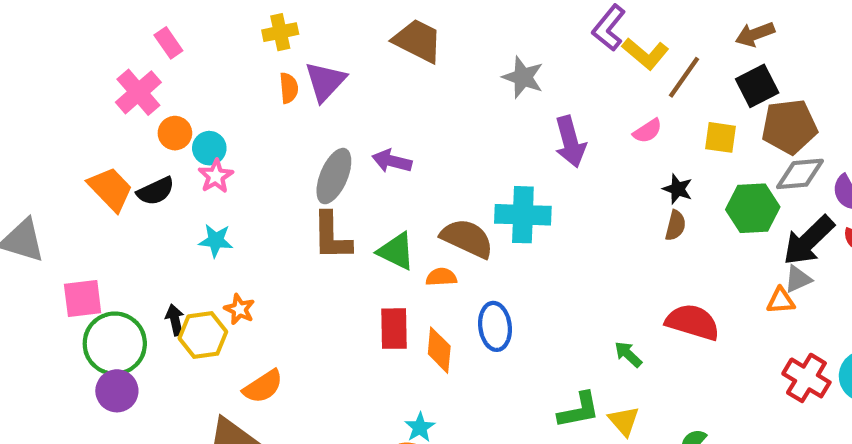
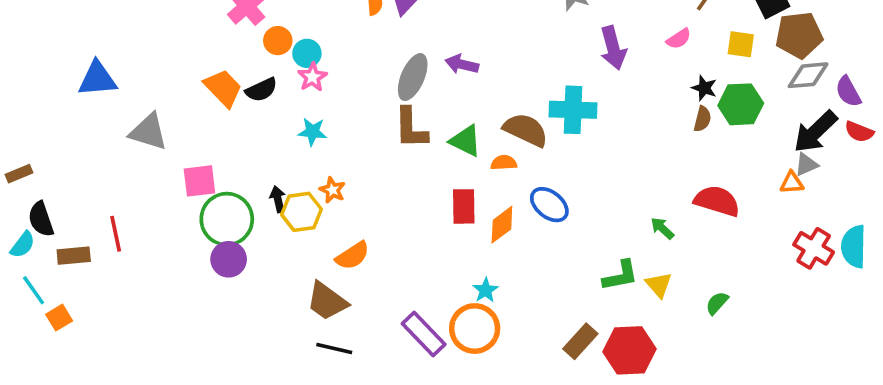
green hexagon: (753, 208) -> (741, 104), moved
blue ellipse: (495, 326) -> (549, 205), turned -45
orange diamond: (439, 350) -> (502, 225), turned 48

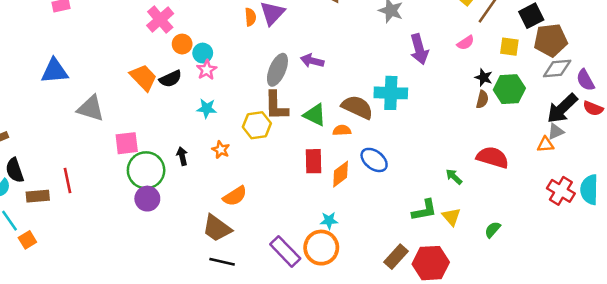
yellow hexagon: (301, 212) -> (257, 125), moved
cyan star: (486, 290) -> (329, 221), turned 30

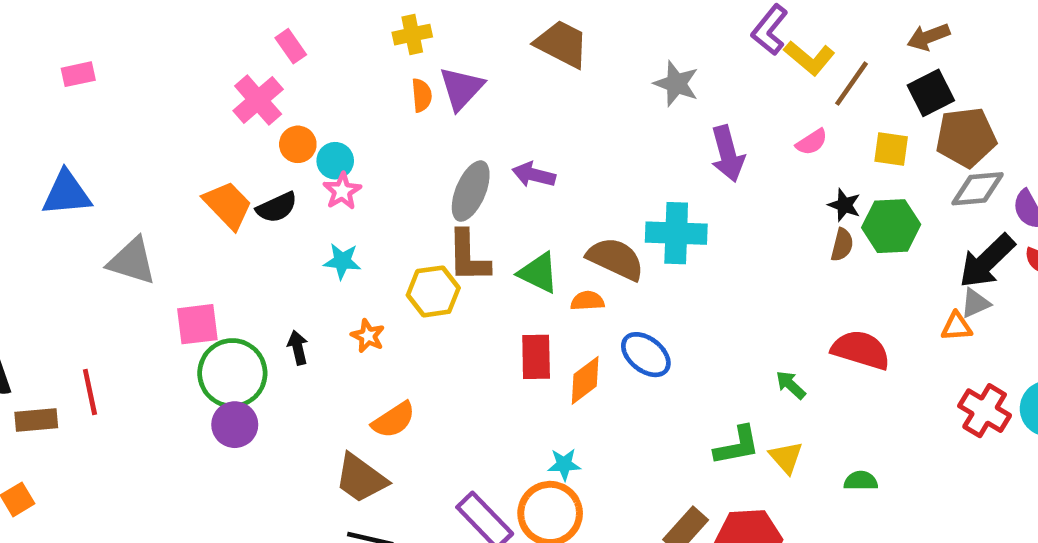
green semicircle: (493, 230) -> (861, 481), turned 48

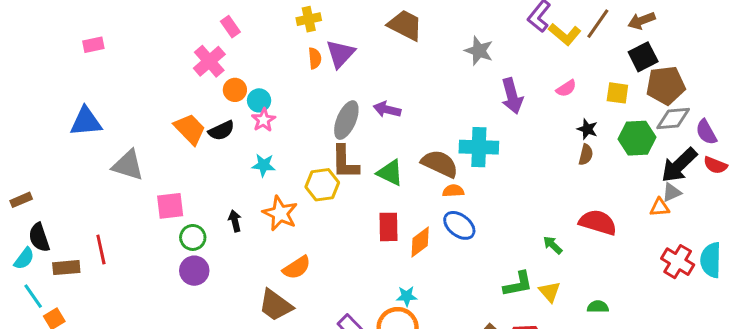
brown line: (851, 84) -> (598, 24), moved
green hexagon: (891, 226) -> (637, 138), moved
orange semicircle: (587, 301) -> (453, 191), moved
orange star: (368, 336) -> (280, 213), size x1.6
green circle: (232, 373) -> (193, 237), size x0.6

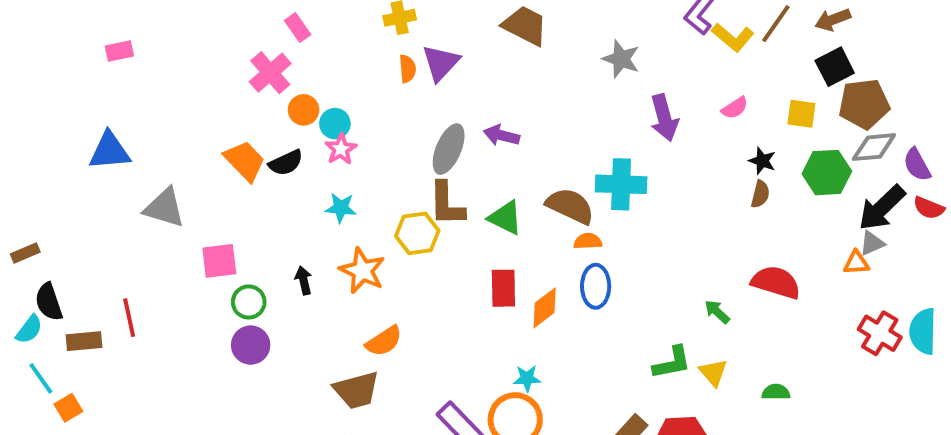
blue ellipse: (459, 225) -> (596, 286), turned 52
brown trapezoid: (276, 305) -> (356, 390), turned -51

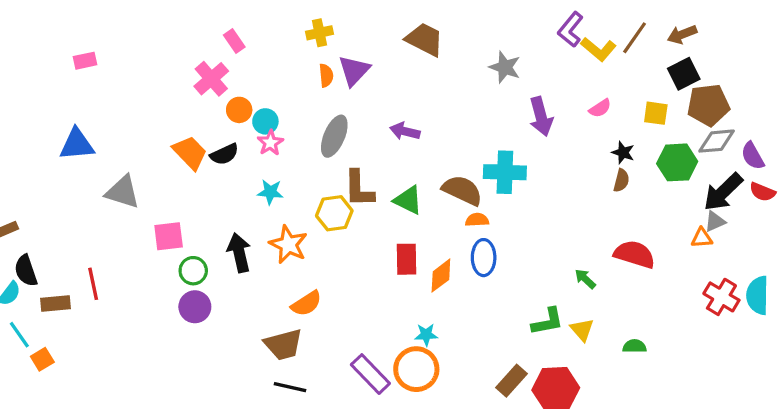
gray ellipse: (449, 149) -> (334, 136), moved
black arrow: (304, 280) -> (239, 253), size x1.6

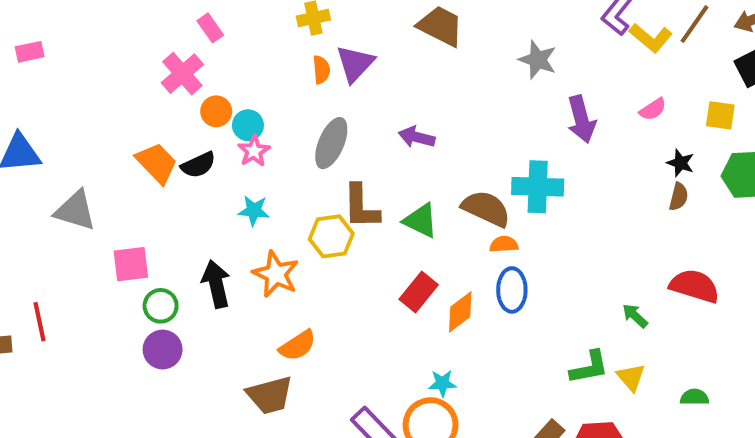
red rectangle: (406, 259) -> (419, 292), turned 40

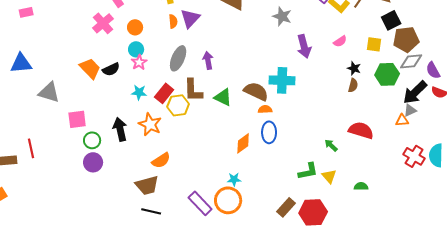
orange circle: (216, 111) -> (135, 27), moved
purple arrow: (417, 137) -> (208, 60), moved, turned 66
red rectangle: (419, 292) -> (164, 93), moved

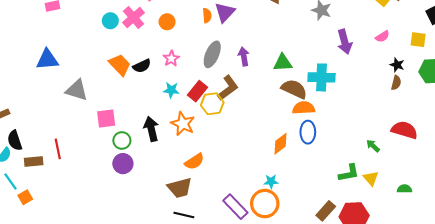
cyan circle: (136, 49) -> (110, 21), moved
brown L-shape: (193, 90) -> (228, 88), turned -125
green triangle: (223, 97) -> (283, 63), moved, turned -30
orange semicircle: (265, 109) -> (304, 108), size x1.5

